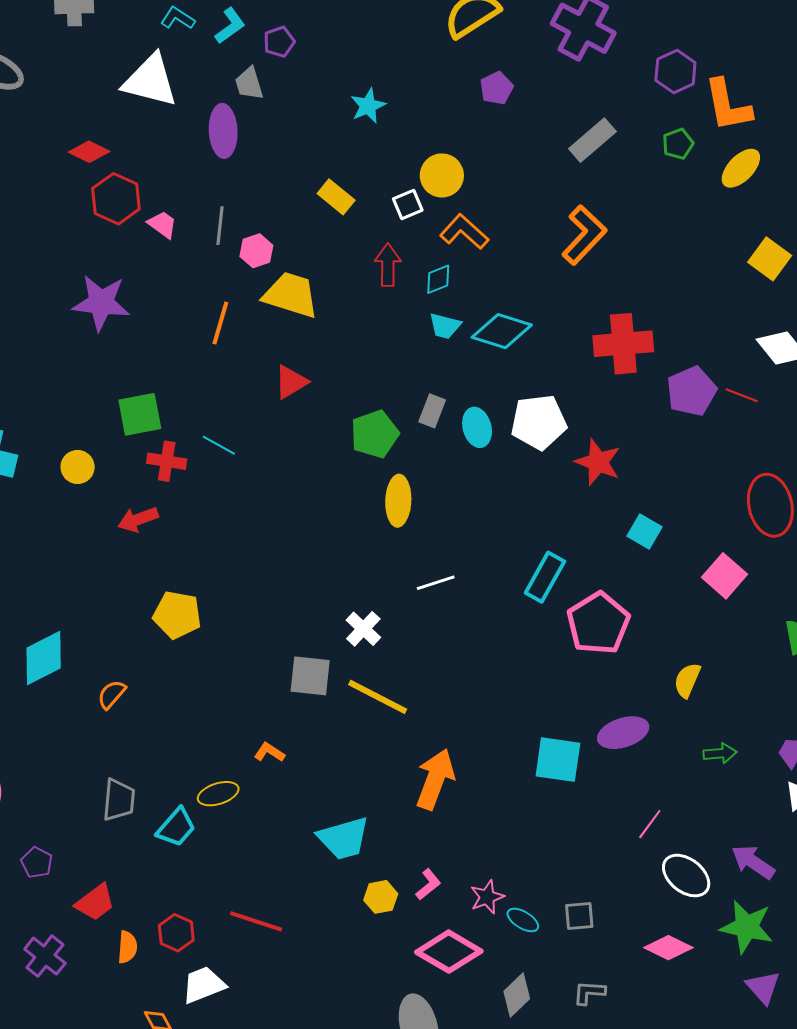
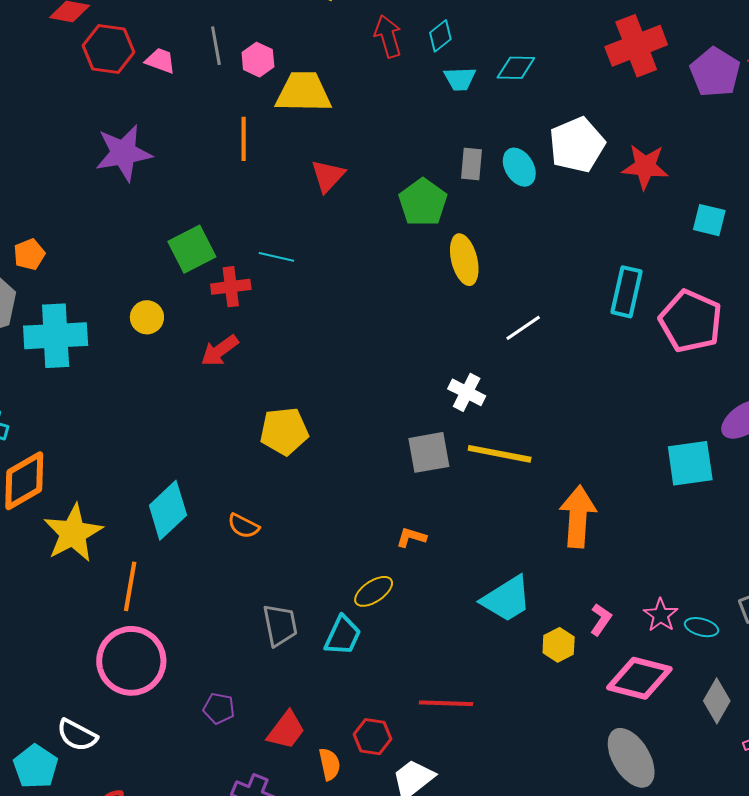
cyan diamond: (502, 331) -> (516, 68), size x0.7
orange semicircle: (112, 694) -> (243, 526), turned -88

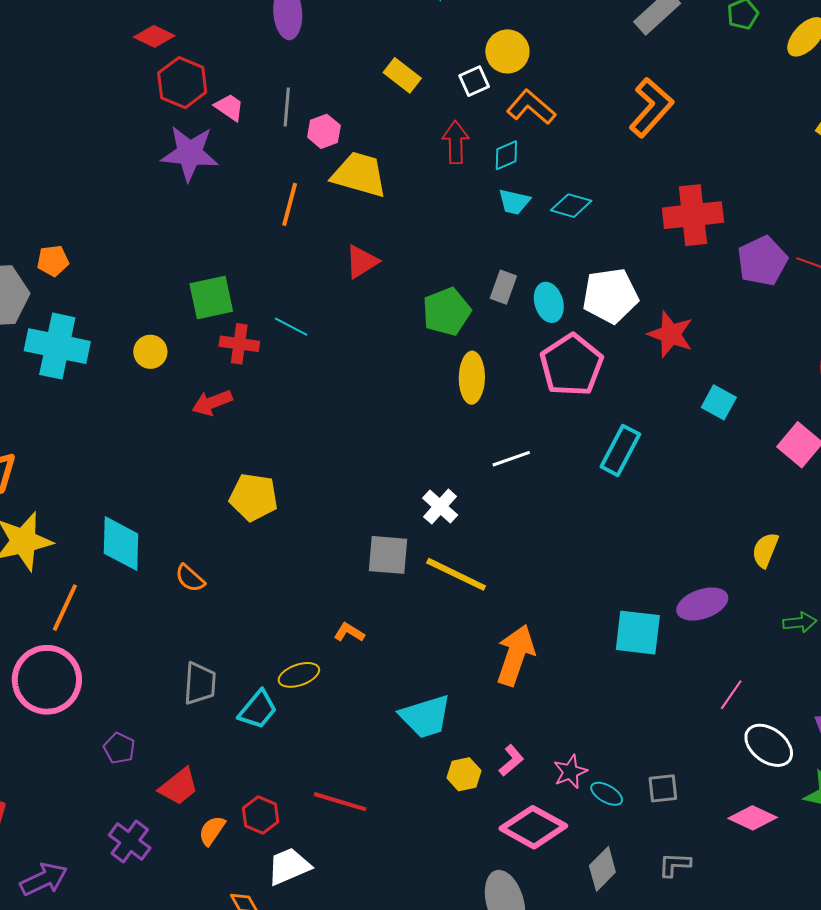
purple star: (123, 153) -> (190, 153), moved
pink pentagon: (691, 321) -> (571, 365), moved
cyan diamond: (168, 510) -> (121, 544), turned -60
orange semicircle: (330, 764) -> (212, 831), turned -148

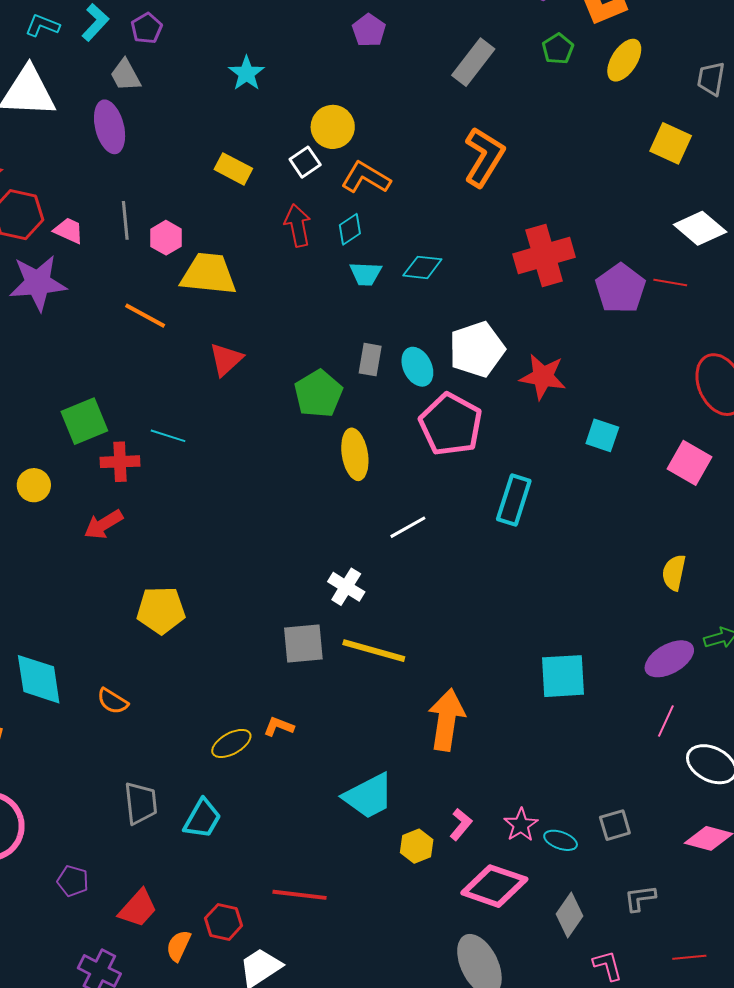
orange line: (290, 204) -> (145, 316), turned -66
purple ellipse: (702, 604) -> (669, 659), moved
yellow ellipse: (299, 675) -> (231, 743), moved

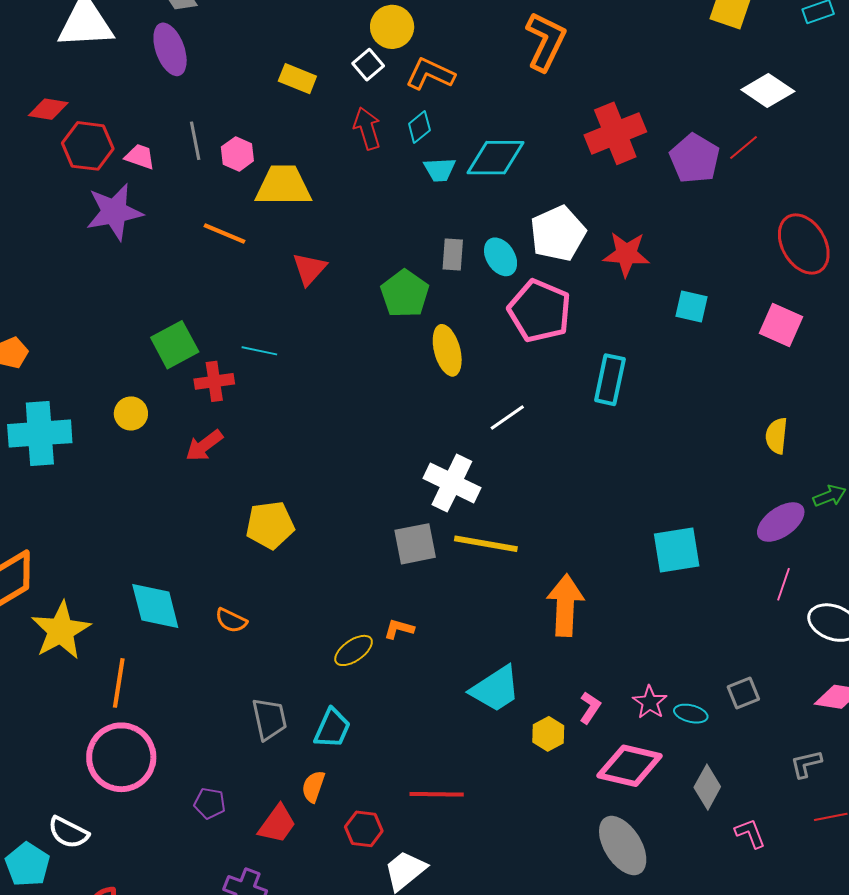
cyan diamond: (422, 267) -> (496, 158), size x1.5
red line: (670, 282) -> (744, 148), turned -44
white cross: (346, 587) -> (452, 483), size x1.5
gray L-shape: (640, 898) -> (806, 764), moved
orange semicircle: (178, 946) -> (313, 787), moved

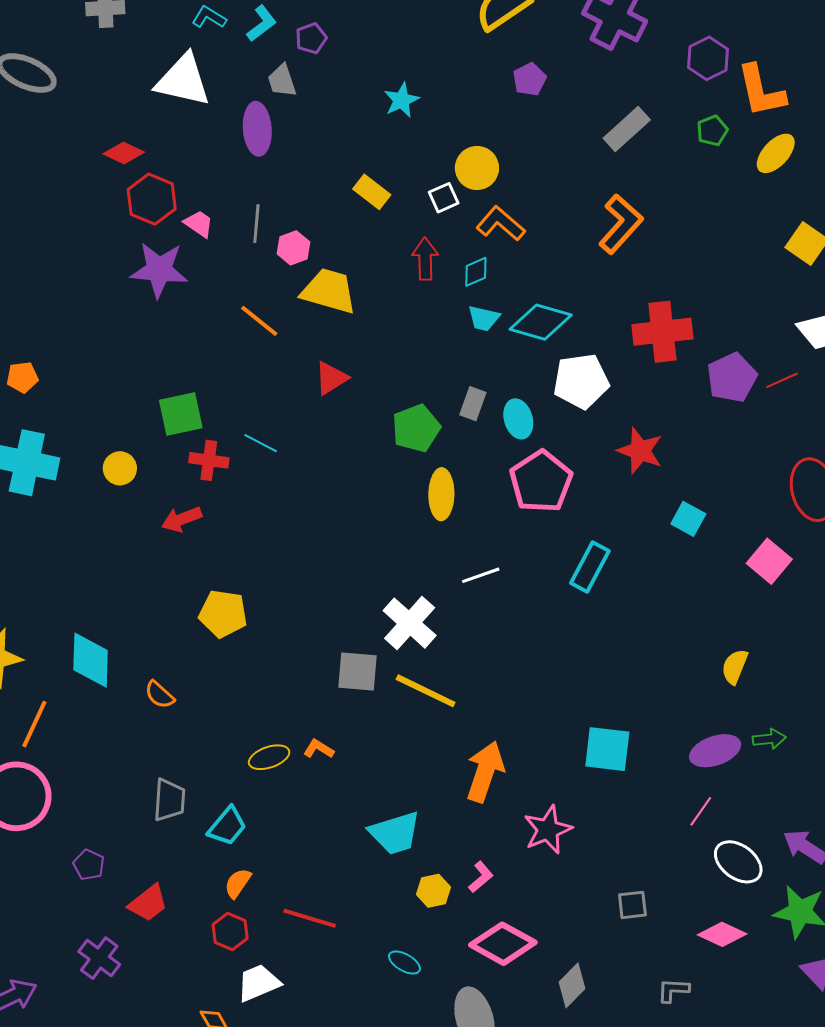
white pentagon: (558, 234) -> (581, 381), moved
pink star: (650, 702) -> (548, 830), moved, size x1.4
cyan ellipse: (691, 714) -> (404, 963), moved
orange semicircle: (313, 787) -> (238, 883), moved

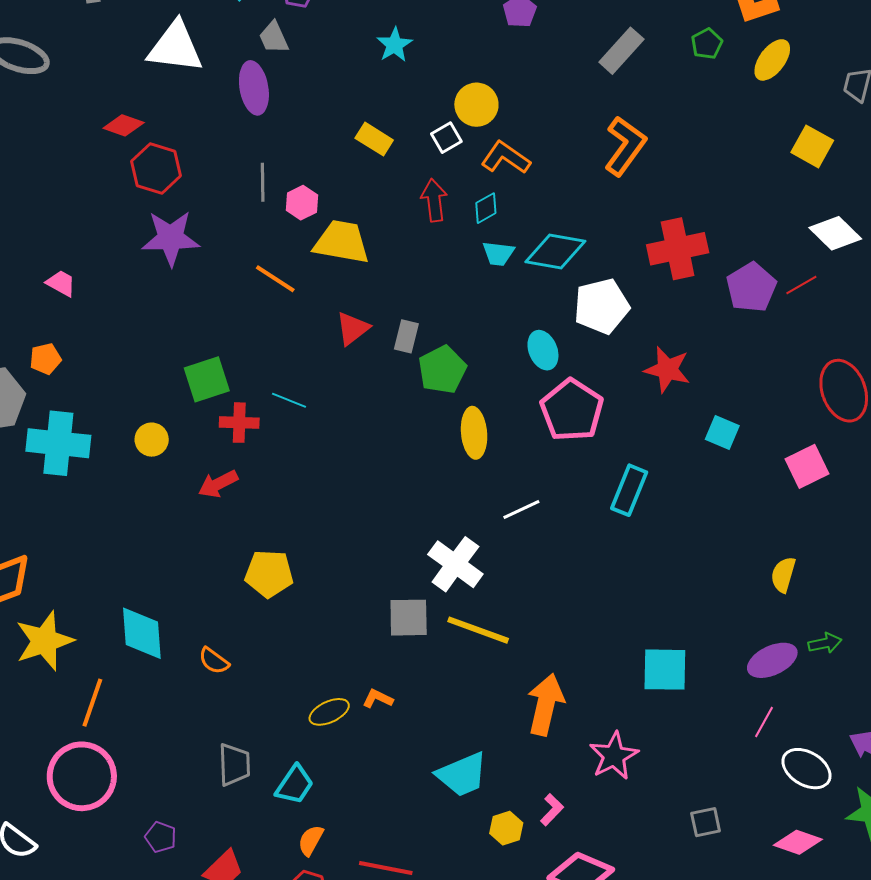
pink trapezoid: (199, 224) -> (61, 283), moved
gray rectangle: (473, 404) -> (406, 336), moved
pink square: (769, 561) -> (807, 466), turned 30

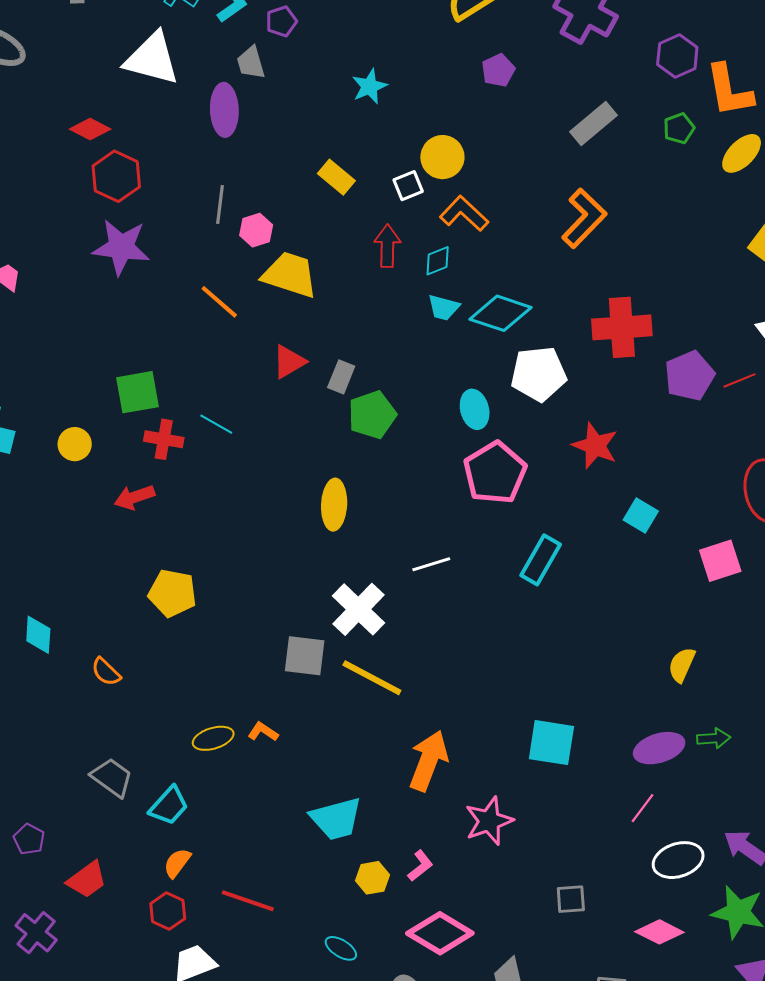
yellow ellipse: (474, 433) -> (334, 505), moved
cyan diamond: (142, 633) -> (38, 635), size x0.7
gray trapezoid: (234, 765) -> (112, 777), turned -60
white ellipse: (807, 769) -> (678, 860), turned -57

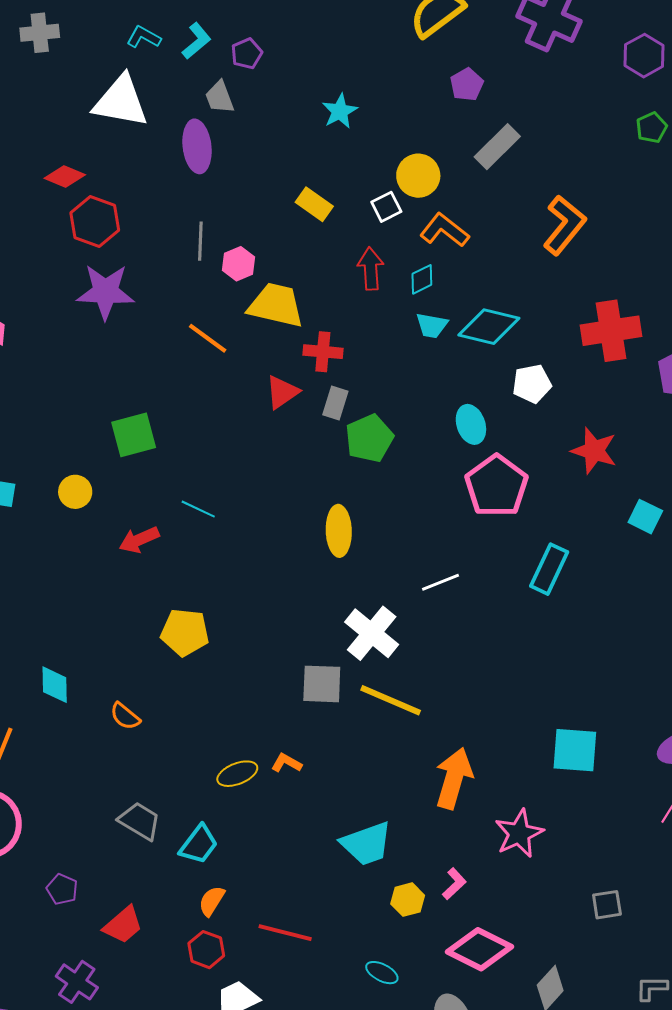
gray rectangle: (593, 124) -> (497, 147), moved
white pentagon: (539, 374) -> (532, 384), size x0.7
cyan line: (216, 424) -> (198, 509), moved
red cross: (164, 439) -> (323, 352), moved

